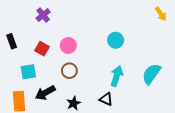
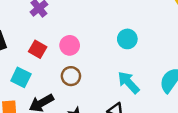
cyan square: (28, 72) -> (21, 77), turned 35
cyan arrow: (117, 76) -> (129, 83), turned -60

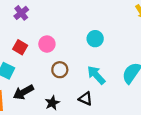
brown circle: (71, 76) -> (60, 70), moved

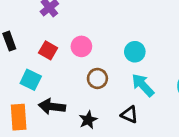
cyan circle: (95, 39) -> (135, 52), moved
black arrow: (23, 92) -> (52, 107), turned 36

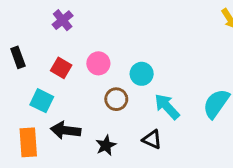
cyan circle: (135, 52) -> (142, 74), moved

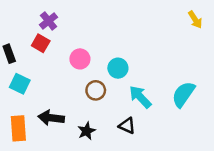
red square: (61, 68) -> (41, 43), moved
cyan square: (42, 101) -> (20, 84), moved

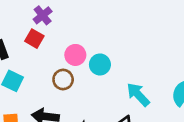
cyan circle: (118, 68) -> (100, 64), moved
brown circle: (96, 90) -> (63, 80), moved

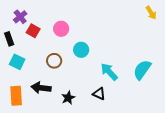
purple cross: (43, 15) -> (20, 17), moved
pink circle: (75, 55) -> (61, 29), moved

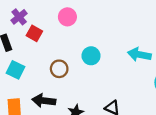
pink circle: (61, 29) -> (67, 17), moved
cyan arrow: (109, 72) -> (139, 55), moved, turned -36

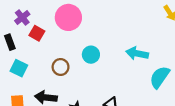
pink circle: (67, 17) -> (68, 17), size x1.5

